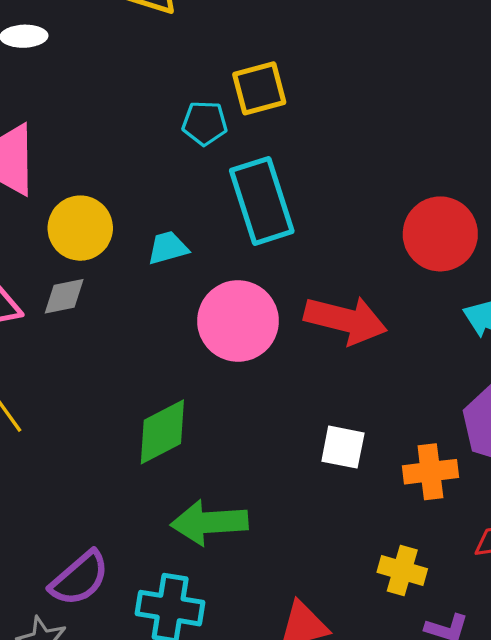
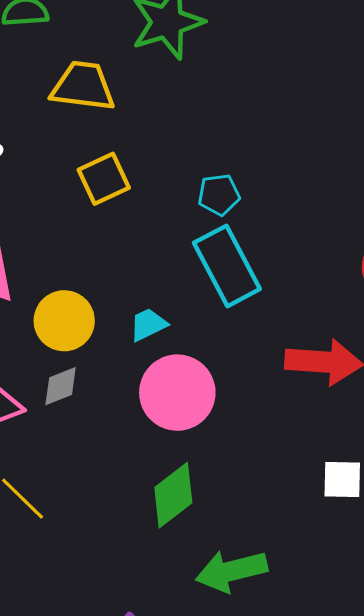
yellow square: (259, 88) -> (104, 179), moved
cyan pentagon: (205, 123) -> (219, 195), moved
pink circle: (238, 321) -> (177, 393), moved

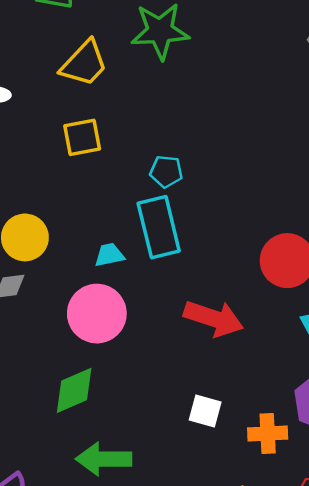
yellow trapezoid: (83, 86) -> (84, 63), turned 112
cyan trapezoid: (148, 325) -> (109, 255), moved

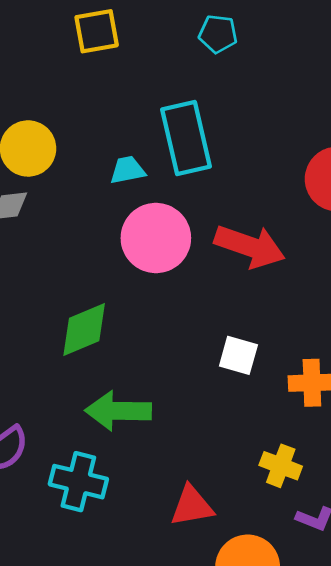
cyan pentagon: (166, 172) -> (218, 34), moved
pink circle: (97, 314) -> (156, 238), moved

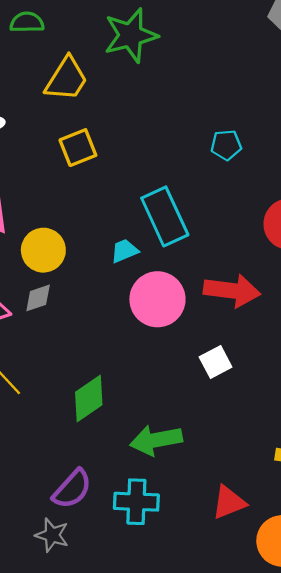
cyan pentagon: (218, 34) -> (226, 145), moved
green diamond: (84, 330) -> (89, 399), moved
white square: (238, 355) -> (216, 362), moved, turned -32

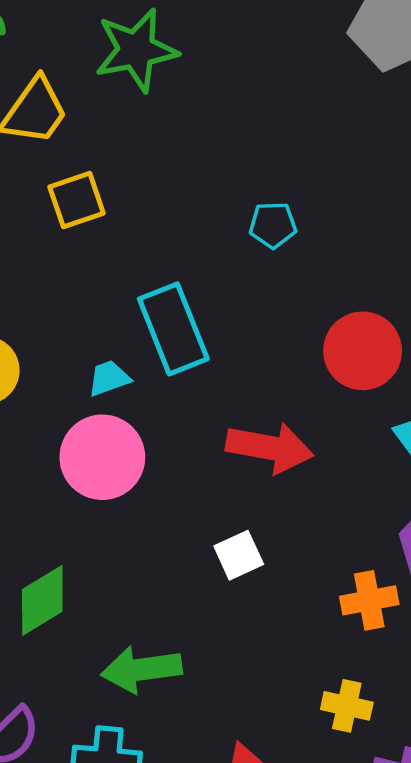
yellow square: (78, 148) -> (77, 200), moved
pink circle: (157, 299) -> (102, 457), moved

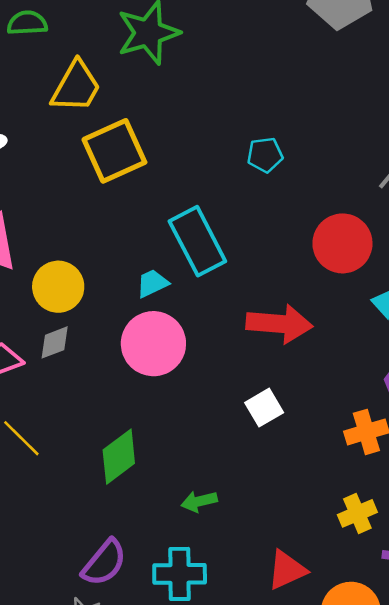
yellow square: (77, 200) -> (114, 151), size x1.4
green arrow: (141, 669) -> (199, 501), size x0.6
yellow cross: (347, 706) -> (357, 513), turned -30

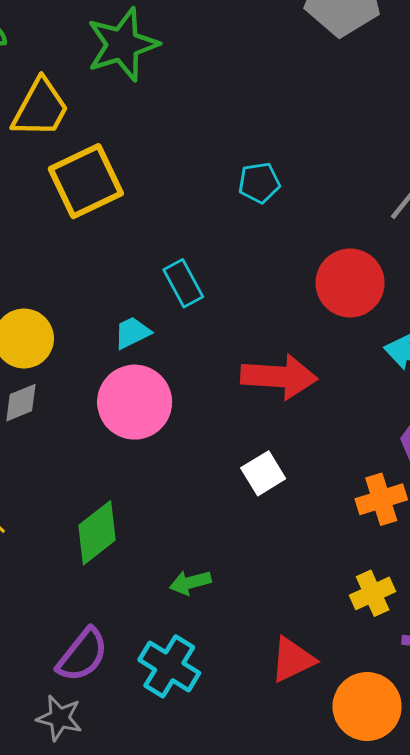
cyan rectangle: (197, 241) -> (183, 283), size x0.6
cyan cross: (180, 574) -> (169, 666), turned 33

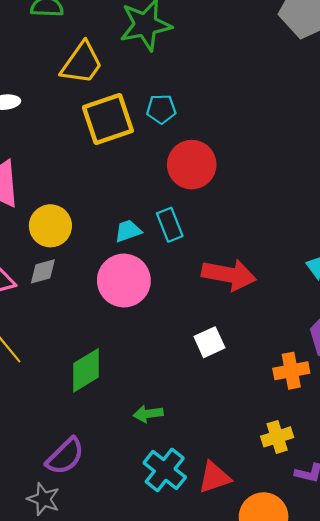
cyan pentagon: (259, 183) -> (161, 109), moved
cyan rectangle: (183, 283) -> (170, 225), moved
red circle: (350, 283) -> (192, 165), moved
cyan cross: (169, 666) -> (165, 470), moved

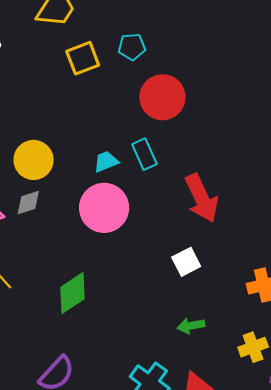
yellow square: (108, 119) -> (83, 58), size x0.7
red arrow: (229, 275) -> (202, 198), turned 57
green arrow: (148, 414) -> (191, 326), moved

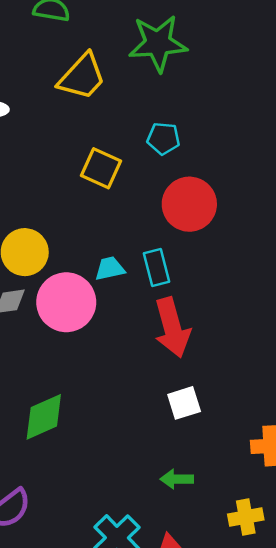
yellow square: (83, 58) -> (101, 168), moved, turned 36
red arrow: (202, 198) -> (172, 328), moved
pink circle: (104, 208) -> (66, 302), moved

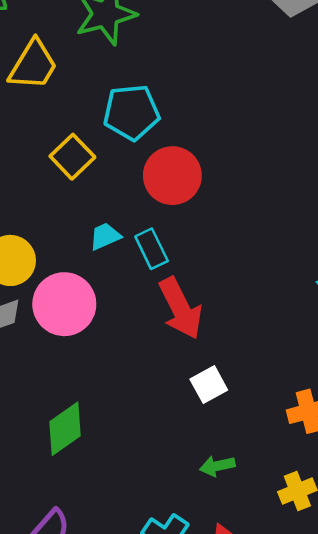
cyan pentagon: (163, 139) -> (131, 112), size x1.6
yellow square: (101, 168) -> (72, 157), turned 33
cyan trapezoid: (110, 269) -> (105, 236), moved

